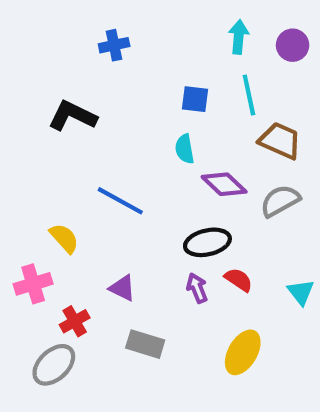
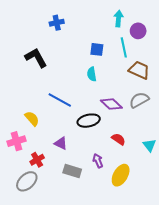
purple circle: (293, 45) -> (138, 31), moved
black L-shape: (73, 116) -> (36, 58), turned 35
purple diamond: (224, 184) -> (111, 104), moved
black ellipse: (207, 242) -> (89, 121), moved
purple arrow: (197, 288) -> (98, 161), moved

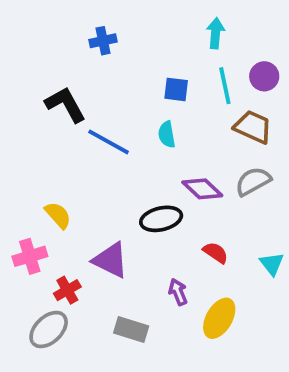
purple circle: (138, 31) -> (264, 76), moved
blue line: (60, 100) -> (109, 142), moved
purple triangle: (61, 143) -> (110, 260), size x1.5
gray rectangle: (72, 171) -> (131, 329), moved

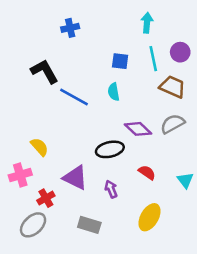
purple arrow: (178, 292) -> (111, 189), moved

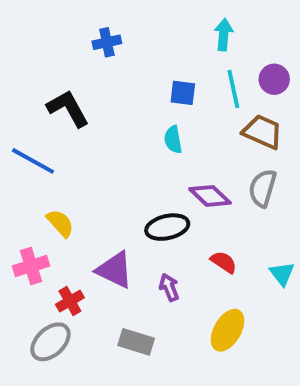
blue line: (74, 97) -> (33, 161), moved
gray semicircle: (173, 124) -> (263, 188), turned -45

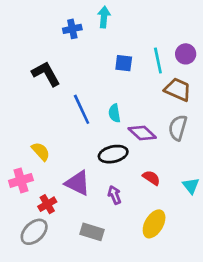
cyan arrow: (224, 34) -> (104, 17), moved
cyan semicircle: (173, 140) -> (114, 113), moved
blue line: (33, 161) -> (82, 109), moved, turned 36

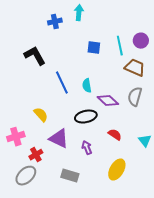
yellow semicircle: (41, 151) -> (41, 115), moved

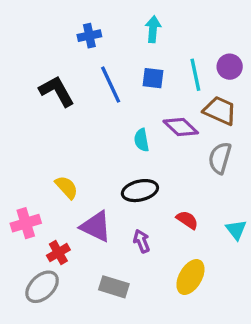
cyan arrow: (79, 13) -> (153, 29), moved
blue line: (62, 83) -> (111, 85), moved
purple diamond: (108, 101) -> (181, 127), moved

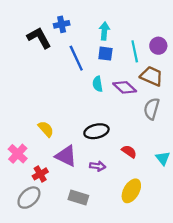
cyan arrow: (153, 29) -> (104, 31), moved
black L-shape: (57, 91) -> (39, 38), moved
cyan semicircle: (142, 140) -> (98, 84), moved
pink cross: (26, 223) -> (18, 154), turned -30
purple arrow: (142, 241) -> (98, 166), turned 119

